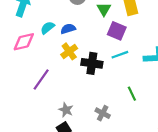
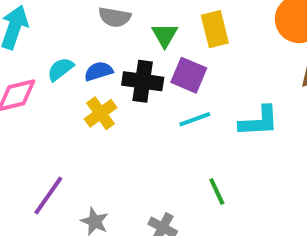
black cross: (92, 63) -> (143, 81), moved
purple line: (41, 80) -> (48, 195), moved

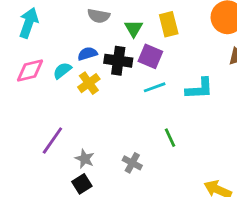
cyan semicircle: (60, 69) -> (62, 70), moved

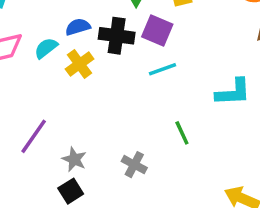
cyan L-shape: (199, 89) -> (233, 92), moved

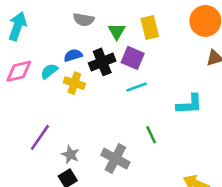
black cross: (117, 36) -> (102, 62), turned -30
yellow cross: (80, 64) -> (74, 83), turned -36
gray cross: (134, 165) -> (115, 159), size x1.5

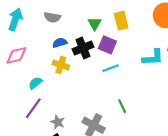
gray semicircle: (84, 20) -> (52, 17), moved
cyan semicircle: (49, 71) -> (35, 83), moved
cyan L-shape: (189, 104) -> (153, 58), moved

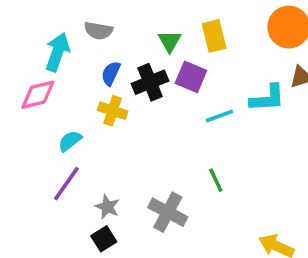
cyan arrow: (15, 19) -> (57, 52), moved
blue semicircle: (60, 43) -> (111, 73), turned -48
cyan line: (111, 68) -> (219, 116), moved

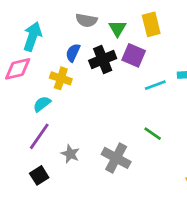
gray semicircle: (98, 31) -> (86, 20), moved
yellow cross: (113, 111) -> (61, 78), moved
green line: (216, 180) -> (153, 134), turned -30
black square: (104, 239) -> (39, 175), moved

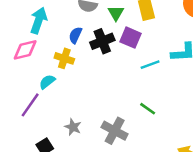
purple line: (39, 136) -> (30, 105), moved

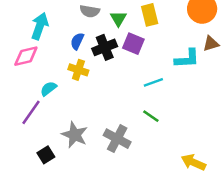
yellow cross: (64, 58) -> (78, 70), moved
cyan line: (150, 65) -> (153, 82), moved
gray star: (73, 127) -> (75, 135), size x1.5

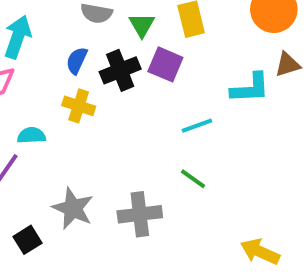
cyan semicircle: (48, 89) -> (31, 135), turned 35
gray cross: (117, 139) -> (140, 214), turned -35

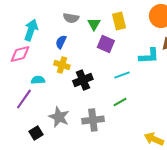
black cross: (120, 70) -> (83, 80), moved
green line: (193, 179) -> (120, 102), turned -64

